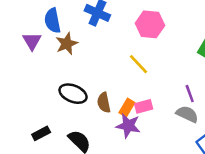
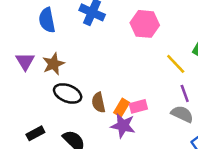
purple triangle: (32, 41) -> (25, 61), moved
brown star: (67, 44) -> (53, 64), moved
yellow line: (138, 64) -> (176, 64), moved

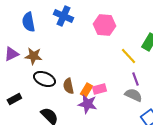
purple triangle: (25, 61) -> (11, 54), turned 35
brown star: (53, 64) -> (33, 56), turned 30
black rectangle: (35, 133) -> (14, 99), moved

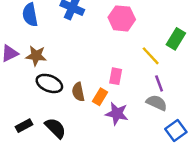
pink rectangle: (99, 89) -> (116, 76), moved, turned -64
black rectangle: (14, 99) -> (24, 126), moved
purple star: (87, 104) -> (117, 114), moved

